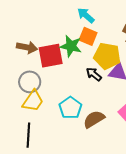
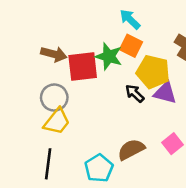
cyan pentagon: (70, 108) -> (99, 168), moved

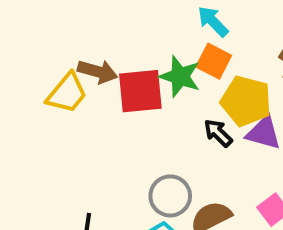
gray circle: (54, 98) -> (170, 196), moved
yellow trapezoid: (57, 121) -> (67, 93), moved

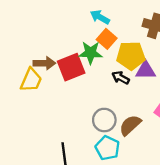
orange square: (214, 61) -> (107, 39), turned 30

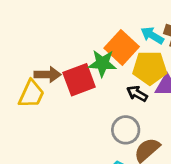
cyan arrow: (100, 17) -> (152, 35), moved
orange square: (107, 39) -> (122, 47), size x1.4
gray circle: (104, 120) -> (126, 130), moved

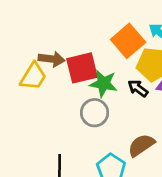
green star: (102, 63) -> (103, 84), moved
gray circle: (126, 130) -> (95, 113), moved

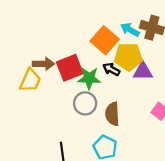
black arrow: (138, 88) -> (111, 69), moved
brown semicircle: (141, 145) -> (112, 114), moved, turned -50

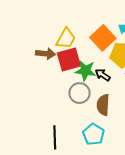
black arrow: (111, 69) -> (103, 75), moved
yellow trapezoid: (30, 80) -> (66, 39), moved

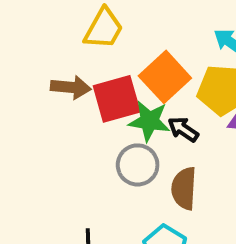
orange square: (103, 38) -> (165, 77), moved
yellow trapezoid: (66, 39) -> (104, 29), moved

